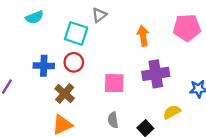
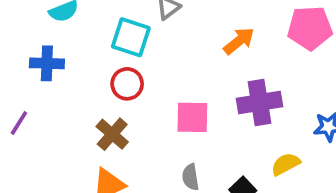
orange arrow: (143, 36) -> (239, 41), turned 60
blue cross: (44, 66) -> (47, 63), moved

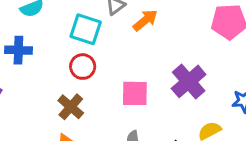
orange arrow: (239, 41) -> (145, 20), moved
purple cross: (260, 103) -> (189, 81), turned -32

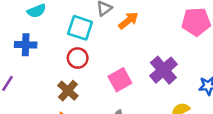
pink square: (135, 93) -> (120, 80), turned -30

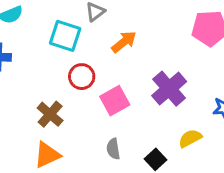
orange arrow: (128, 21) -> (124, 42), moved
red circle: (78, 58) -> (82, 77), moved

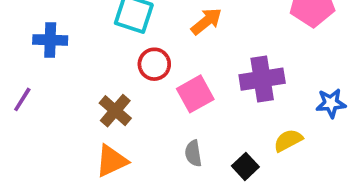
purple cross: (169, 89) -> (262, 79), turned 32

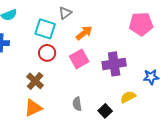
red circle: (154, 64) -> (47, 53), moved
pink square: (195, 94) -> (79, 59), moved

